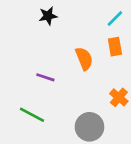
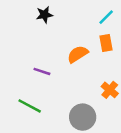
orange semicircle: (84, 59) -> (78, 54), turned -100

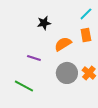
black star: (44, 15) -> (44, 23), moved
gray circle: (83, 117) -> (67, 73), moved

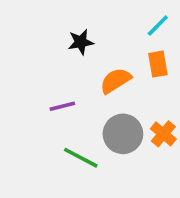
purple line: (34, 58) -> (62, 106), turned -32
green line: (24, 86) -> (81, 158), moved

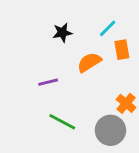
cyan line: (158, 26) -> (108, 28), moved
gray circle: (123, 134) -> (110, 130), moved

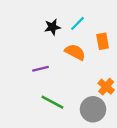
cyan line: (108, 28) -> (77, 23), moved
orange semicircle: (89, 62) -> (75, 52), turned 60

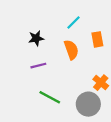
black star: (52, 27) -> (36, 38), moved
orange semicircle: (75, 52) -> (71, 50), turned 42

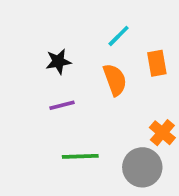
green line: (50, 97) -> (80, 156), turned -30

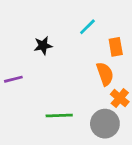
orange semicircle: (115, 80) -> (105, 74), moved
purple line: (62, 105) -> (13, 79), moved

